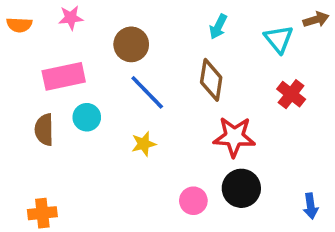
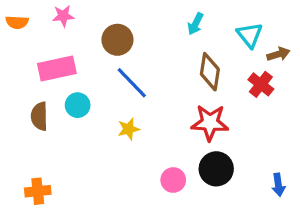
brown arrow: (316, 20) -> (278, 54), moved
brown diamond: (211, 80) -> (210, 72), moved

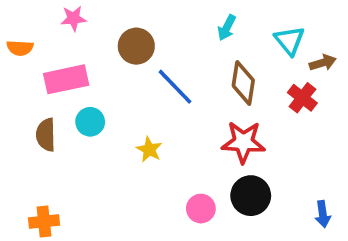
orange semicircle: (17, 22) -> (20, 48), moved
blue line: (132, 83) -> (175, 87), moved
yellow star: (129, 129) -> (149, 149), turned -30

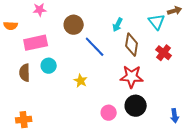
cyan arrow: (227, 28) -> (118, 25), moved
brown arrow: (323, 63) -> (175, 11), moved

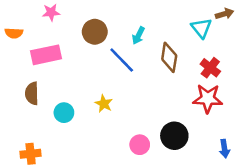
cyan arrow: (118, 25) -> (138, 36), moved
cyan circle: (49, 66) -> (64, 113), moved
red star: (132, 77) -> (208, 99), moved

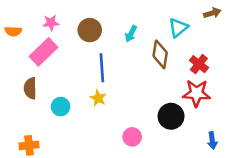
pink star: (51, 12) -> (51, 23), moved
cyan triangle: (201, 28) -> (178, 28), moved, turned 30
pink rectangle: (46, 55) -> (44, 52), turned -32
blue line: (122, 60) -> (102, 68), moved, turned 40
black circle: (174, 136) -> (171, 116), moved

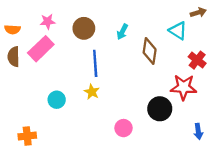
cyan triangle: (178, 28) -> (178, 31), moved, turned -48
red cross: (199, 64) -> (197, 60), moved
brown semicircle: (30, 88) -> (14, 57), moved

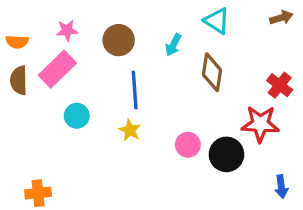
cyan triangle: (178, 31) -> (217, 21), moved
cyan circle: (57, 100) -> (77, 116), moved
pink circle: (123, 128) -> (188, 145), moved

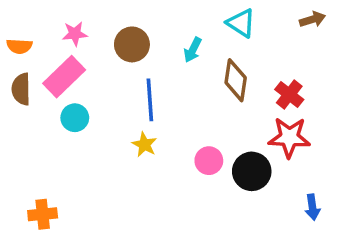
red cross: (280, 85) -> (289, 94), moved
cyan circle: (77, 116) -> (75, 118), moved

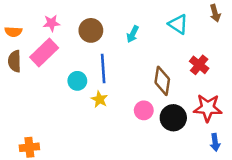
brown arrow: (312, 19) -> (215, 13), turned 91
cyan triangle: (241, 23) -> (178, 24), moved
brown diamond: (236, 80) -> (162, 81), moved
cyan circle: (75, 118) -> (77, 81), moved
red star: (289, 137) -> (208, 108), moved

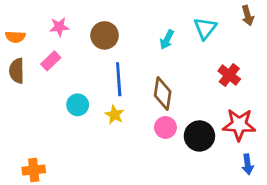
cyan triangle: (178, 24) -> (205, 28), turned 35
cyan arrow: (133, 34) -> (167, 40), moved
pink rectangle: (44, 53) -> (51, 61), size x0.6
cyan circle: (77, 81) -> (78, 105), moved
brown diamond: (162, 81) -> (163, 93), moved

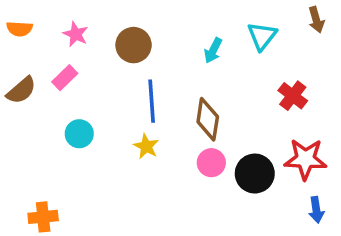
pink star: (59, 27) -> (76, 34), turned 30
orange semicircle: (15, 37) -> (20, 29), moved
brown semicircle: (17, 71) -> (21, 90), turned -130
cyan circle: (78, 105) -> (79, 134), moved

